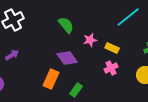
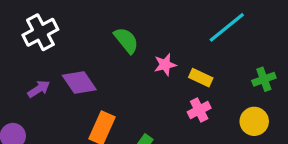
purple diamond: (67, 58) -> (79, 82), moved

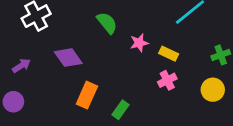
purple arrow: (39, 89) -> (21, 66), moved

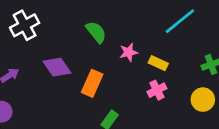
orange rectangle: (87, 95) -> (92, 83), moved

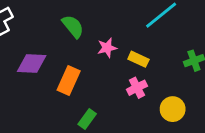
purple diamond: (57, 67) -> (32, 63), turned -52
yellow circle: (203, 100) -> (173, 109), moved

